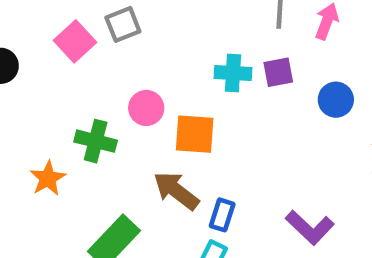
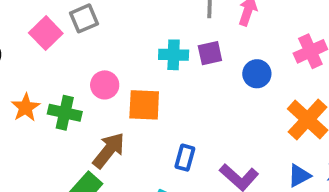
orange star: (48, 178) -> (26, 108), moved
brown arrow: (176, 191) -> (109, 150), moved, turned 93
blue rectangle: (222, 215) -> (185, 158), moved

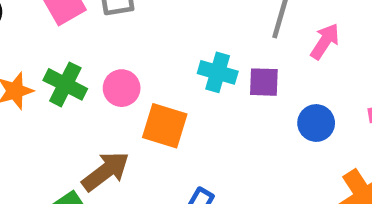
green cross: (65, 113) -> (65, 84), moved

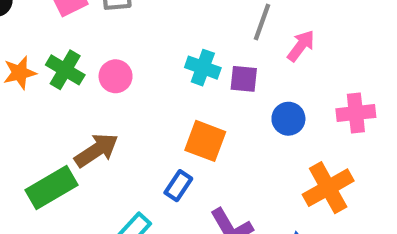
orange square: (165, 126) -> (205, 141), moved

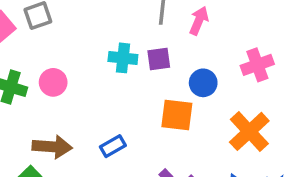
orange square: (205, 141) -> (177, 115), moved
brown arrow: (96, 150) -> (52, 147), turned 51
blue rectangle: (178, 186) -> (113, 146), moved, turned 40

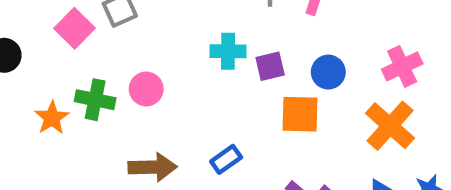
purple square: (159, 59) -> (270, 66), moved
pink cross: (257, 65) -> (402, 66), moved

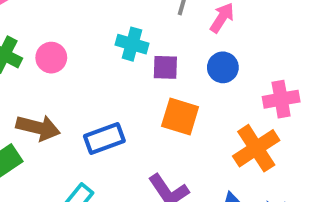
blue circle: (328, 72) -> (223, 67), moved
blue rectangle: (226, 159) -> (104, 138), size x1.4

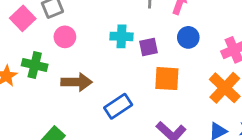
pink circle: (51, 58) -> (65, 37), moved
brown arrow: (38, 128) -> (77, 82), moved

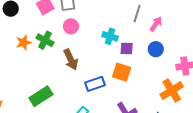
orange square: (167, 79) -> (122, 72), moved
brown arrow: (77, 82) -> (71, 60), turned 50

